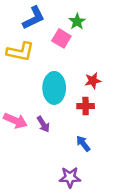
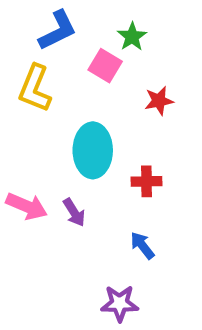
yellow L-shape: (20, 52) -> (35, 88), turned 100
red star: (93, 81) -> (159, 101), moved

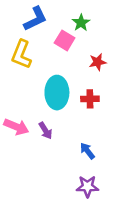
red cross: (146, 181) -> (90, 99), moved
purple star: (120, 303) -> (87, 186), moved

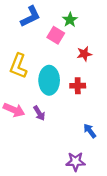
yellow L-shape: (21, 54) -> (18, 66), moved
blue arrow: (87, 151) -> (90, 131), moved

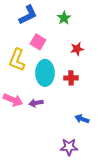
pink square: (56, 35) -> (38, 42), moved
purple arrow: (39, 113) -> (36, 103), turned 112
blue arrow: (90, 131) -> (82, 119), turned -32

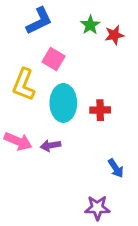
red star: (77, 49) -> (114, 35), moved
blue arrow: (82, 119) -> (116, 168), turned -144

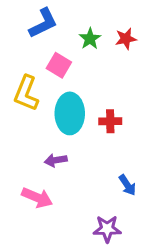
green star: (90, 25) -> (90, 39), moved
pink arrow: (18, 141) -> (37, 198), moved

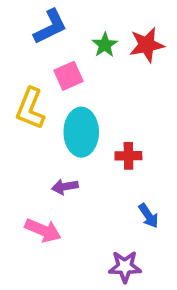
red star: (126, 39) -> (147, 45), size x1.4
pink square: (59, 65) -> (69, 76), turned 35
red cross: (110, 121) -> (128, 156), moved

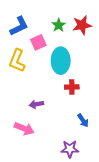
blue L-shape: (50, 27) -> (19, 26), moved
cyan ellipse: (81, 132) -> (61, 61), moved

